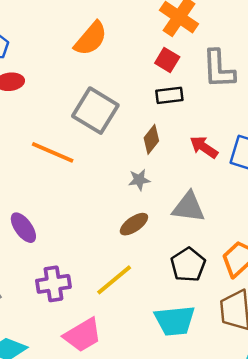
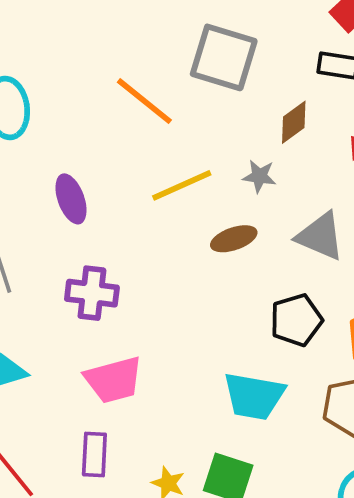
gray square: (95, 111) -> (224, 57), turned -30
yellow line: (114, 280) -> (182, 185), moved

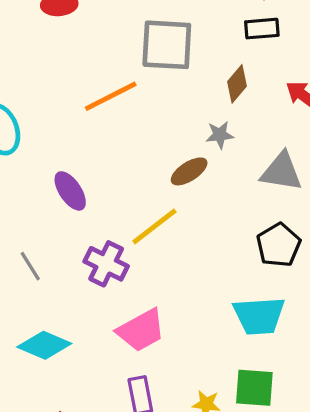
orange line: (144, 101) -> (111, 96), turned -52
yellow line: (182, 185) -> (154, 226), moved
brown ellipse: (234, 239) -> (189, 171), moved
purple cross: (92, 293) -> (106, 264), turned 33

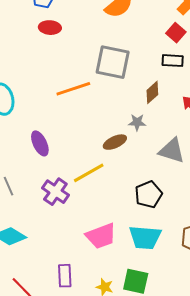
black pentagon: (279, 245) -> (148, 194), moved
pink trapezoid: (141, 330) -> (101, 236), moved

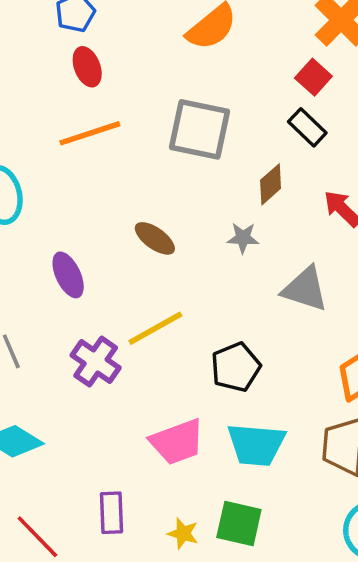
red ellipse: (50, 28) -> (87, 67), turned 65
black rectangle: (173, 61) -> (307, 127), turned 40
orange line: (73, 89) -> (90, 133), moved
brown ellipse: (115, 142) -> (155, 238), moved, turned 60
black pentagon: (148, 194) -> (236, 367), moved

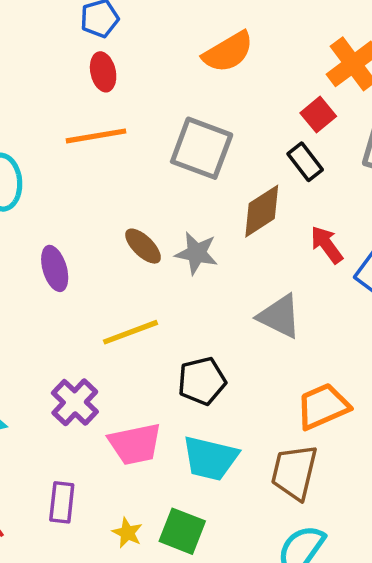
brown diamond: (271, 184) -> (262, 211), size x1.4
gray star: (243, 238) -> (197, 253), moved, size x1.4
purple cross: (96, 362) -> (75, 402), moved

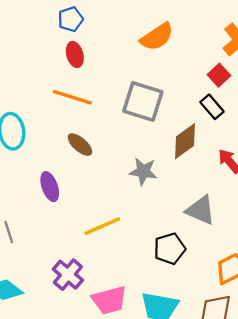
orange line: (96, 136) -> (72, 97), turned 30
brown ellipse: (143, 246) -> (80, 145), moved
black pentagon: (202, 381) -> (170, 249), moved

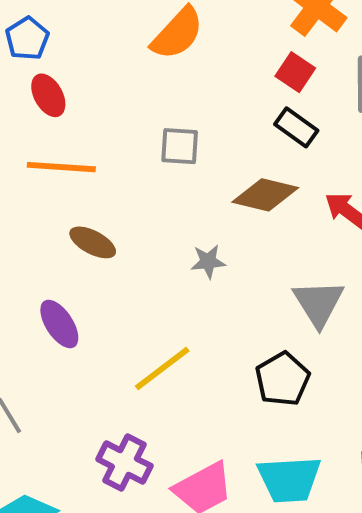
gray square: (143, 102) -> (180, 146), size x0.6
brown diamond: (185, 141) -> (265, 195), turned 63
gray star: (143, 171) -> (208, 262), size x0.7
gray triangle: (201, 210) -> (319, 303), turned 48

